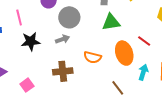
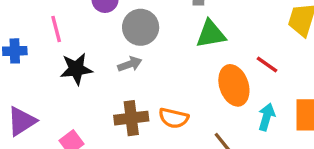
orange semicircle: (92, 57) -> (174, 118), moved

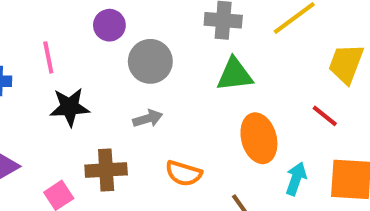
gray arrow: (130, 64) -> (148, 119), moved
red line: (267, 64) -> (325, 116), moved
brown cross: (131, 118) -> (106, 170), moved

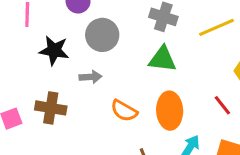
black star: (70, 107) -> (54, 50), moved
orange semicircle: (184, 173) -> (124, 111), moved

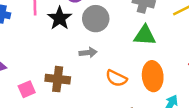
black star: (54, 50) -> (60, 18), moved, turned 30

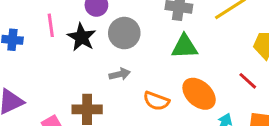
orange ellipse: (153, 76) -> (199, 94), turned -36

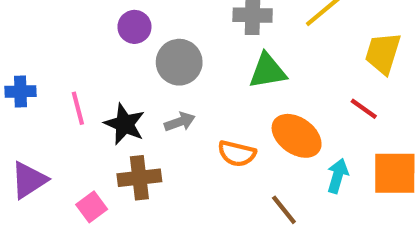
pink line: (51, 25) -> (78, 108), moved
black star: (82, 37) -> (125, 124), moved

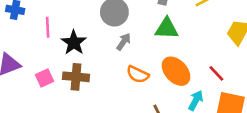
red line: (364, 109) -> (216, 73), moved
gray arrow: (180, 122) -> (124, 42), moved, turned -48
pink square: (92, 207) -> (44, 78), moved

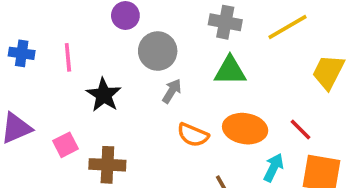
pink line: (48, 27) -> (68, 57), moved
orange ellipse: (176, 71) -> (245, 129), turned -36
brown cross: (76, 77) -> (107, 165), moved

